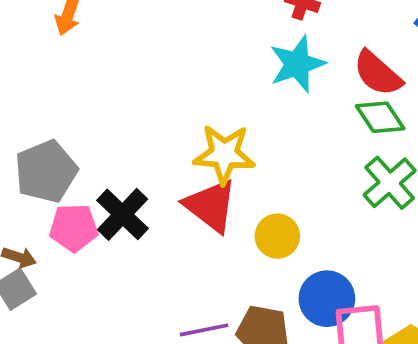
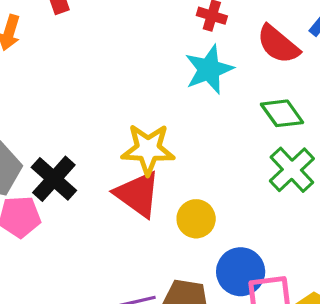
red semicircle: (378, 73) -> (278, 44), moved
black cross: (123, 214) -> (54, 179), moved

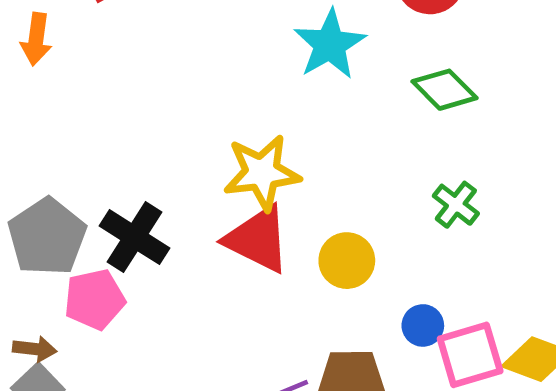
green cross: (292, 170) -> (456, 205), moved, size x0.7
blue circle: (241, 272) -> (423, 325), size x0.6

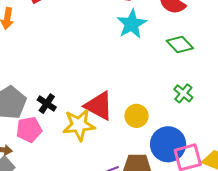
yellow star: (262, 173) -> (79, 125), moved
black cross: (135, 237) -> (47, 104), size x0.7
blue circle: (423, 325) -> (168, 144), size x2.0

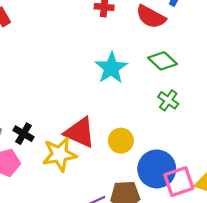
cyan star: (132, 24) -> (111, 68), moved
green cross: (183, 93) -> (168, 100), moved

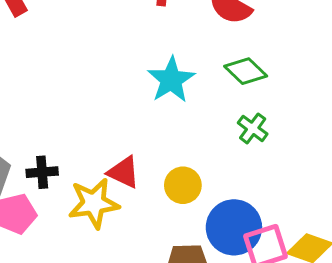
red triangle: (80, 132) -> (124, 172), size x0.7
black cross: (24, 134) -> (42, 172), turned -36

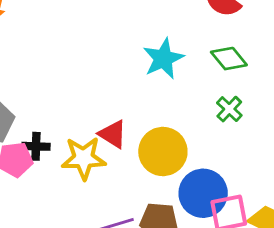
black cross: (42, 172) -> (36, 146), moved
yellow circle: (183, 185) -> (163, 152), size x1.5

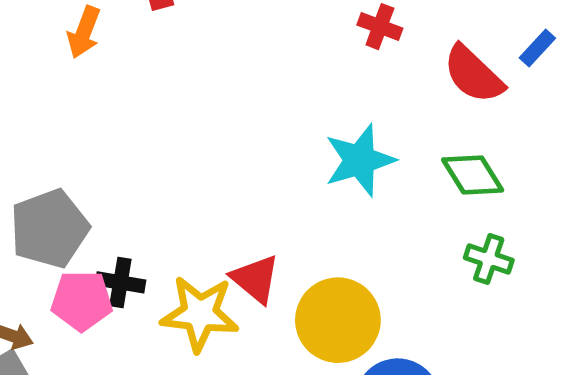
green cross: (229, 109) -> (489, 259), moved, turned -32

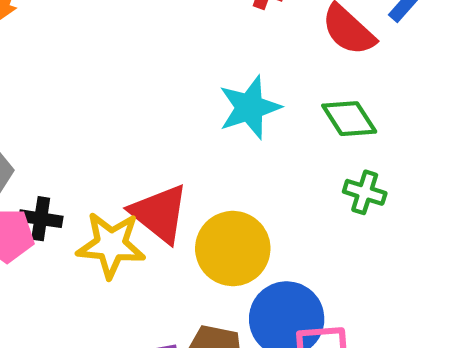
red triangle: (255, 279) -> (159, 213), size x1.4

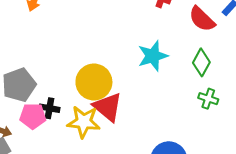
green diamond: (349, 119) -> (201, 62), turned 60
yellow circle: (233, 249) -> (94, 82), moved

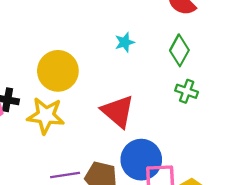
cyan star: (153, 56) -> (125, 42), size x0.6
red triangle: (108, 107) -> (118, 111), moved

